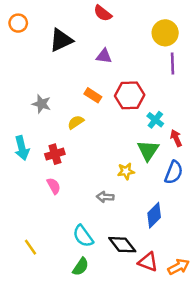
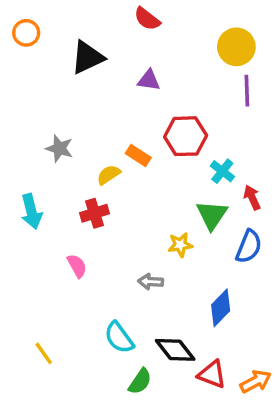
orange rectangle: (93, 95) -> (138, 155), moved
red cross: (55, 154) -> (94, 213), moved
green semicircle: (81, 267) -> (140, 381), moved

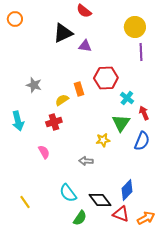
black triangle: (87, 57) -> (63, 33), moved
orange rectangle: (138, 155) -> (79, 89), turned 40
blue diamond: (221, 308) -> (127, 190), moved

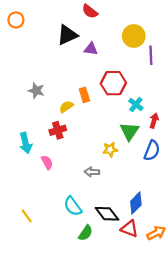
yellow circle: (135, 27) -> (134, 36), moved
red arrow: (144, 113) -> (154, 121), turned 40
cyan arrow: (18, 121) -> (26, 143), moved

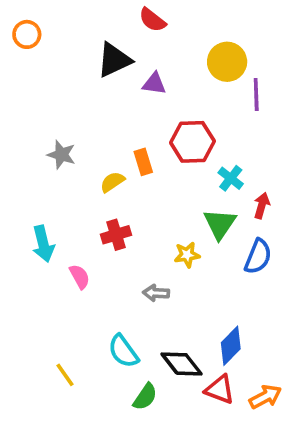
red cross: (58, 130) -> (116, 235), moved
yellow line: (27, 216) -> (65, 375), moved

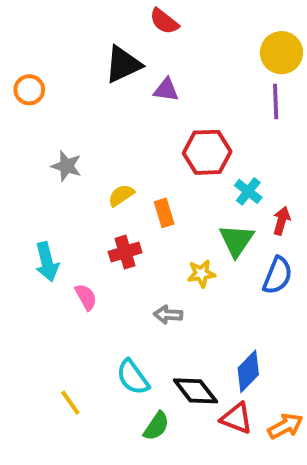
orange circle: (27, 34) -> (29, 90), moved
yellow circle: (227, 62) -> (281, 53), moved
orange rectangle: (143, 162) -> (164, 213), moved

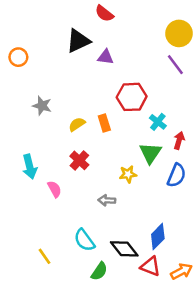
purple line: (276, 102) -> (175, 65), turned -35
orange rectangle: (164, 213) -> (104, 123), moved
red cross: (125, 252) -> (79, 160), turned -30

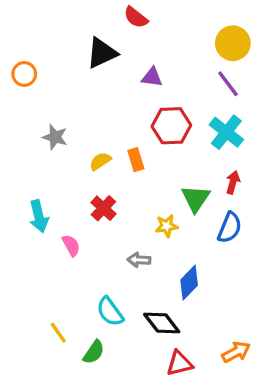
purple triangle: (106, 57) -> (152, 77), moved
cyan cross: (158, 122) -> (226, 132), moved, size x1.5
blue diamond: (158, 236) -> (189, 283), moved
red triangle: (150, 266) -> (179, 363), moved, turned -35
green semicircle: (99, 271) -> (94, 352), moved

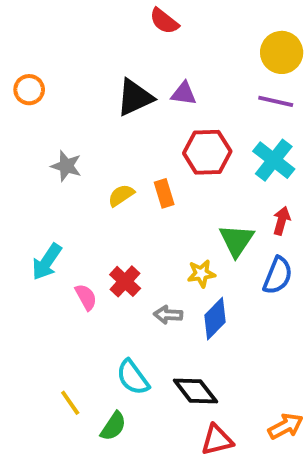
black triangle: (102, 53) -> (135, 97), moved
purple line: (228, 84) -> (276, 101), turned -40
red cross: (103, 208) -> (125, 281), moved
cyan arrow: (39, 216) -> (47, 262), turned 48
blue diamond: (189, 283) -> (215, 319), moved

